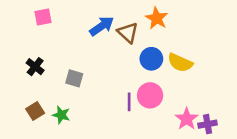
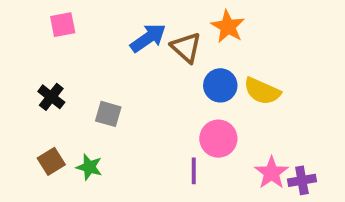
purple line: (129, 102) -> (194, 171), moved

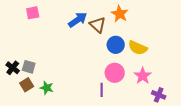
black cross: (51, 97) -> (13, 68), moved
gray square: (108, 114) -> (29, 67), moved
pink star: (272, 173) -> (143, 76), moved
purple cross: (302, 180) -> (159, 95), turned 32

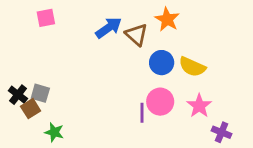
brown square: (27, 85) -> (31, 109), moved
green star: (47, 88) -> (54, 132), moved
purple line: (102, 90) -> (142, 113), moved

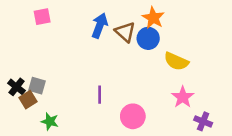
blue arrow: (109, 28) -> (100, 26), turned -35
blue circle: (162, 63) -> (148, 38), moved
pink circle: (160, 102) -> (133, 116), moved
purple line: (142, 113) -> (100, 95), moved

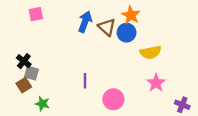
yellow semicircle: (176, 61) -> (151, 52), turned -35
black cross: (17, 87) -> (24, 61), moved
purple cross: (203, 121) -> (182, 105), moved

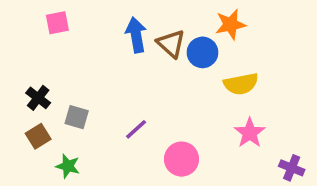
orange star: (131, 15) -> (230, 24), moved, turned 30
blue arrow: (85, 22) -> (136, 35), turned -30
gray square: (31, 73) -> (77, 117), moved
purple line: (85, 81) -> (136, 129), turned 48

